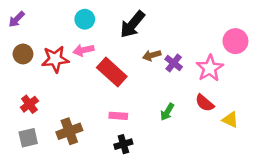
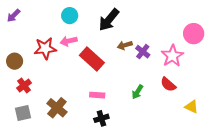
brown circle: (23, 54) -> (15, 61), moved
yellow triangle: (230, 120) -> (192, 107), moved
brown cross: (69, 131) -> (57, 108), turned -30

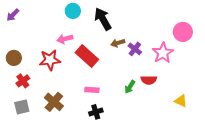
cyan circle: (70, 16) -> (73, 11), moved
black arrow: (109, 20) -> (103, 19), turned 110
red star: (45, 48) -> (50, 60), moved
red semicircle: (168, 84) -> (149, 80), moved, turned -42

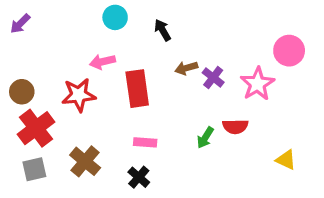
black arrow: (103, 19) -> (163, 30), size x0.6
red rectangle: (87, 56) -> (137, 89), turned 40
red cross: (23, 81) -> (36, 128), size x1.6
black cross: (96, 112) -> (139, 177), moved, turned -32

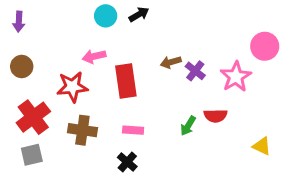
purple arrow: (20, 24) -> (19, 22), turned -42
black arrow: (163, 30) -> (139, 14), moved, turned 90
brown circle: (22, 92) -> (22, 67), moved
brown cross: (85, 161) -> (82, 130), moved, turned -32

